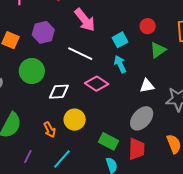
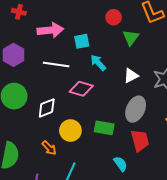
pink arrow: (85, 20) -> (50, 30), turned -40
cyan square: (120, 40) -> (82, 41), moved, turned 35
green rectangle: (108, 141) -> (104, 128), moved

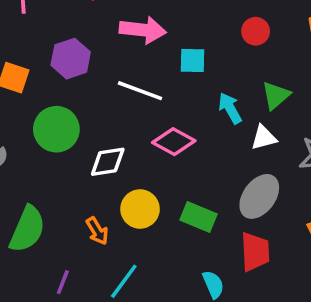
green triangle: (131, 38) -> (276, 96), moved
cyan arrow: (98, 63) -> (230, 108), moved

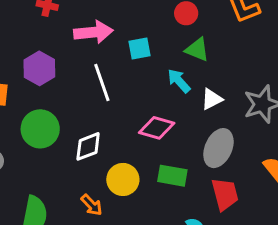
white line: (140, 91) -> (102, 82), turned 63
green triangle: (276, 96) -> (197, 50), moved, turned -45
pink diamond: (174, 142) -> (157, 128), moved

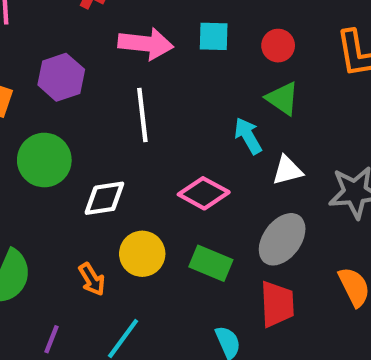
cyan square: (140, 48) -> (214, 36), moved

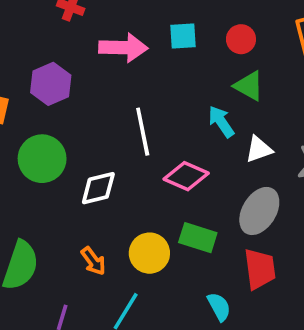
white line: (142, 115) -> (143, 132), moved
yellow circle: (142, 254) -> (149, 253), moved

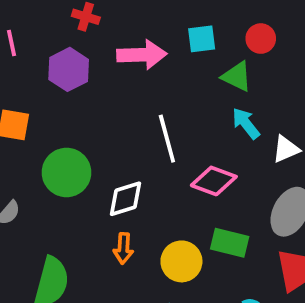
purple hexagon: (51, 84) -> (69, 69), moved
green triangle: (249, 86) -> (237, 76), moved
orange arrow: (93, 261) -> (123, 248), moved, turned 44

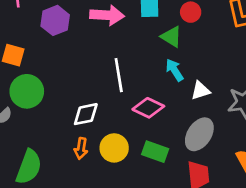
green circle: (66, 172) -> (27, 91), moved
yellow circle: (181, 261) -> (114, 148), moved

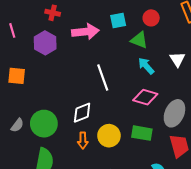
green circle: (27, 91) -> (44, 124), moved
white triangle: (200, 91) -> (177, 59), moved, turned -35
pink diamond: (148, 108) -> (145, 97), moved

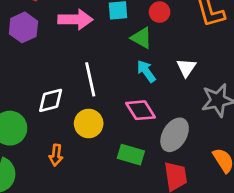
pink diamond: (145, 97) -> (141, 110), turned 35
white diamond: (82, 113) -> (51, 100), moved
yellow circle: (109, 136) -> (89, 124), moved

